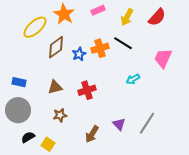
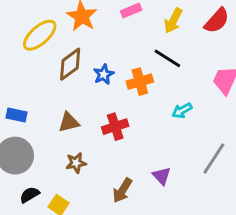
orange cross: (100, 48) -> (140, 82), moved
gray line: (147, 123) -> (214, 158), moved

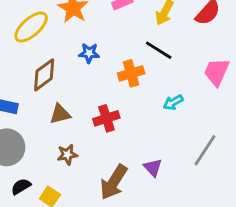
brown diamond: (70, 64) -> (44, 75), moved
blue star: (104, 74) -> (89, 53), moved, turned 30
brown arrow: (122, 190) -> (114, 182), size x1.4

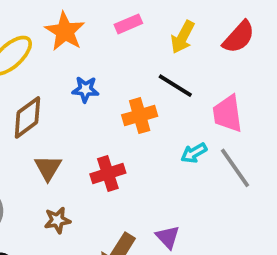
pink trapezoid: (217, 72) -> (228, 114), moved, turned -32
brown triangle: (60, 114) -> (48, 168), turned -45
gray line: (205, 150) -> (235, 168), moved, turned -68

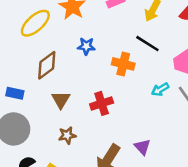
orange cross: (140, 116) -> (123, 64), turned 30

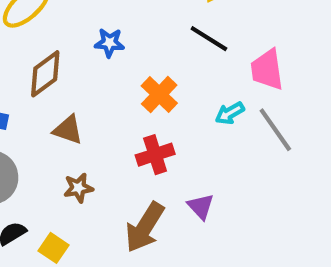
orange cross: (123, 64) -> (159, 95), moved, turned 30
brown triangle: (61, 100) -> (68, 130), turned -42
red cross: (102, 103) -> (155, 155), moved

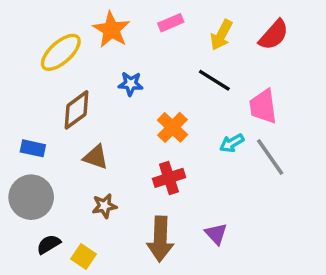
purple triangle: (201, 206) -> (216, 234), moved
brown arrow: (145, 227) -> (160, 239), turned -30

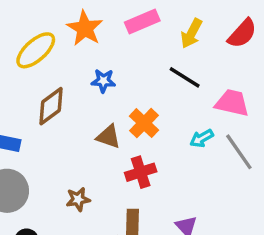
pink rectangle: (171, 23) -> (142, 22), size x1.4
pink trapezoid: (263, 106) -> (232, 103), turned 111
brown triangle: (96, 157) -> (108, 137), moved

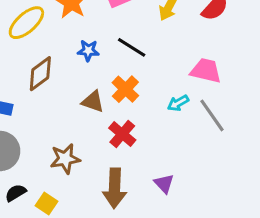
black line: (185, 77) -> (132, 47), moved
red cross: (141, 172) -> (122, 134), turned -32
brown star: (78, 199) -> (65, 159), size x1.4

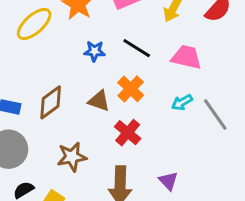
pink trapezoid: (206, 71) -> (186, 57), moved
brown diamond: (40, 74) -> (51, 102), moved

